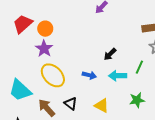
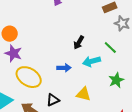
green line: (139, 67) -> (110, 48), turned -56
black triangle: (71, 104) -> (53, 100), turned -48

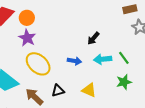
green line: (110, 48) -> (124, 58), moved

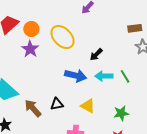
blue arrow: (74, 61) -> (76, 76), size x1.5
yellow ellipse: (38, 64) -> (63, 37), moved
green star: (124, 82) -> (121, 113), moved

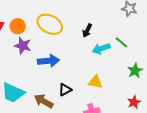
blue arrow: (76, 76) -> (48, 61), moved
green star: (121, 113) -> (135, 71), moved

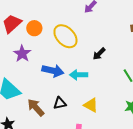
purple star: (23, 46) -> (22, 54), moved
cyan arrow: (101, 49) -> (79, 75), moved

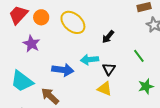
blue arrow: (53, 71) -> (63, 70), moved
black triangle: (60, 103) -> (109, 69), moved, turned -40

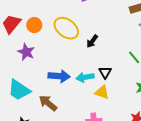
black arrow: (108, 37) -> (92, 41), moved
cyan arrow: (90, 60) -> (85, 77), moved

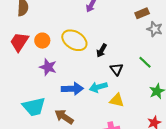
purple star: (26, 52) -> (48, 67), moved
black triangle: (105, 72) -> (117, 69), moved
cyan trapezoid: (19, 90) -> (34, 107), turned -40

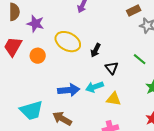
orange circle: (42, 41) -> (38, 56), moved
purple star: (48, 67) -> (35, 24), moved

